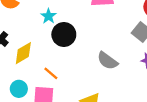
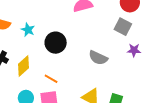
cyan star: (49, 16) -> (28, 30), moved

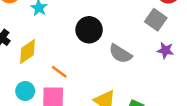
black circle: (56, 43) -> (89, 30), moved

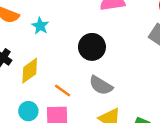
gray semicircle: (120, 54) -> (101, 85), moved

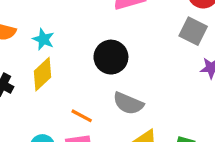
yellow diamond: (30, 71) -> (43, 74), moved

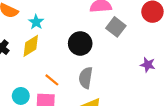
gray square: (193, 31) -> (116, 27), moved
gray semicircle: (128, 103) -> (86, 78), turned 65

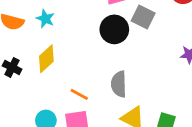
cyan star: (36, 22) -> (45, 19), moved
black circle: (80, 43) -> (114, 29), moved

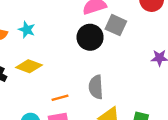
yellow diamond: (46, 59) -> (29, 66), turned 65
orange line: (79, 94) -> (60, 98), turned -42

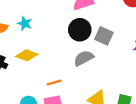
gray square: (116, 25) -> (104, 36), moved
gray semicircle: (96, 87) -> (84, 58), moved, turned 66

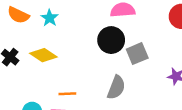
gray square: (104, 36) -> (137, 54), turned 30
gray semicircle: (84, 58) -> (116, 88), moved, turned 126

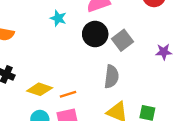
cyan star: (50, 18) -> (58, 18), moved
yellow diamond: (43, 55) -> (40, 89), moved

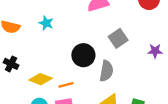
cyan star: (58, 18) -> (46, 23), moved
black circle: (95, 34) -> (83, 55), moved

